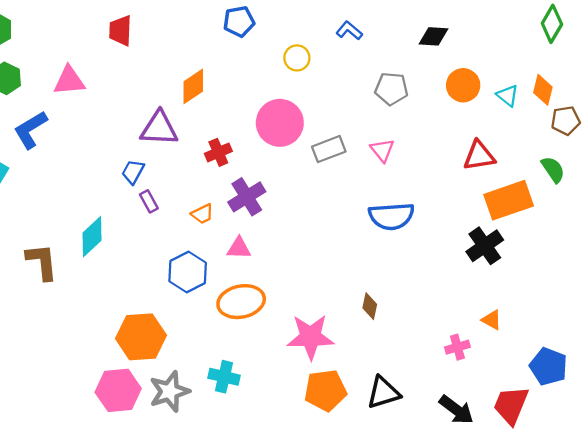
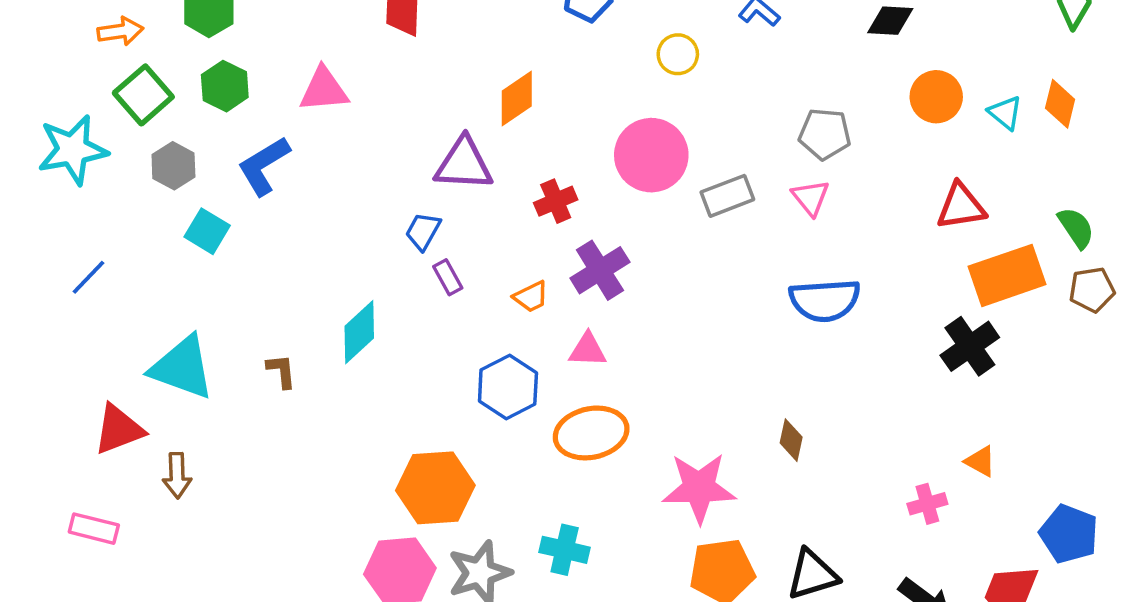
gray pentagon: (391, 89) -> (825, 134), moved
brown pentagon: (566, 121) -> (1092, 290), moved
brown L-shape: (42, 262) -> (281, 371), size x0.6

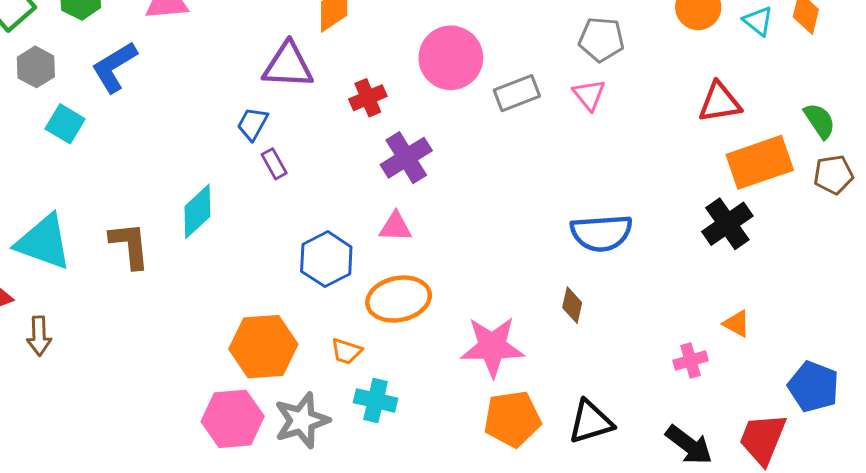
orange trapezoid: (531, 297) -> (346, 351), moved, turned 44
blue semicircle: (825, 300) -> (601, 233), moved
brown L-shape: (281, 371) -> (130, 245), size x1.6

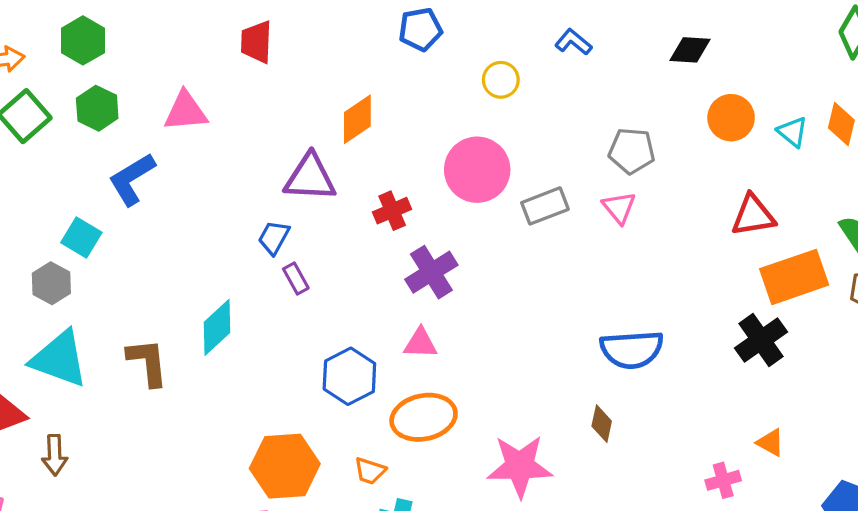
gray hexagon: (36, 67) -> (51, 283), moved

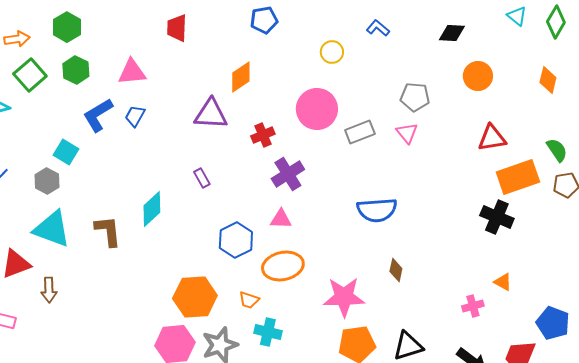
blue pentagon: (420, 29) -> (264, 20), moved
cyan triangle: (793, 132) -> (517, 16), moved
blue trapezoid: (274, 238) -> (135, 116), moved
black cross: (761, 340) -> (497, 217), turned -32
blue semicircle: (632, 349) -> (377, 210), moved

